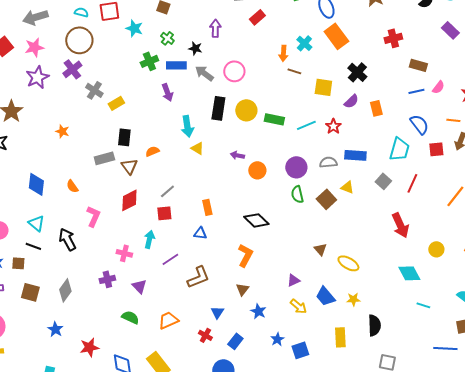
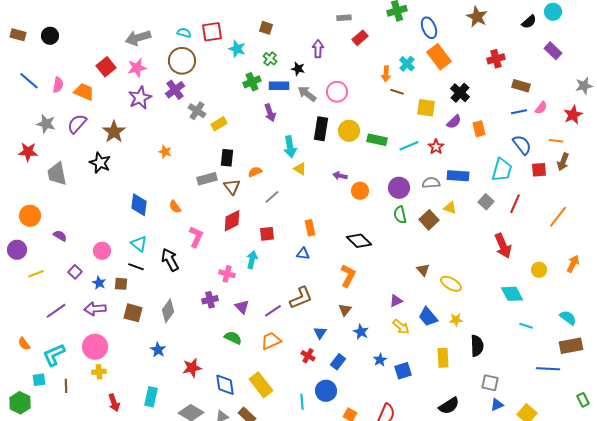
gray line: (167, 191) -> (272, 197), moved
purple line: (170, 259) -> (273, 311), moved

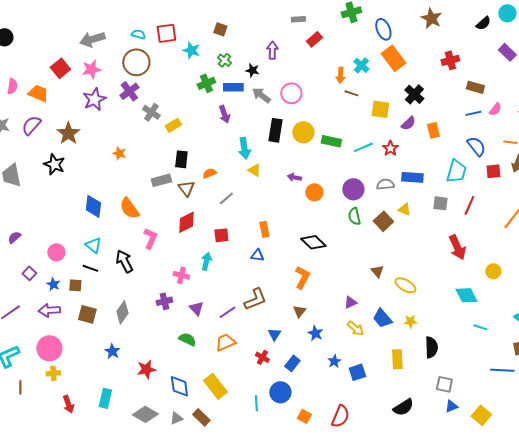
gray square: (486, 202) -> (440, 203), turned -35
orange semicircle: (175, 207) -> (129, 208), size x1.6
purple semicircle: (60, 236) -> (14, 237), turned -72

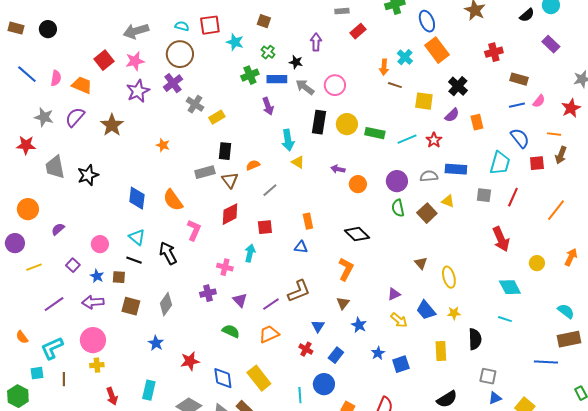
black star: (54, 164) -> (88, 175), moved, turned 30
yellow ellipse: (405, 285) -> (449, 277), turned 45
cyan line: (480, 327) -> (505, 319), moved

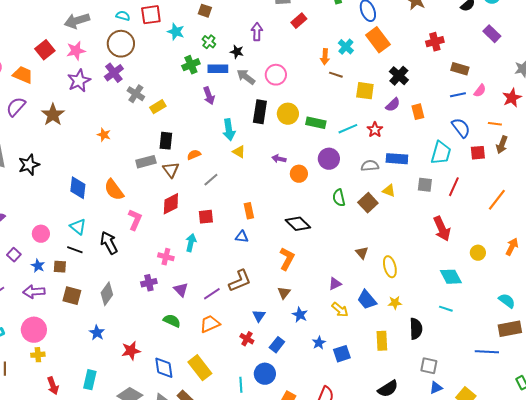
purple circle: (397, 181) -> (329, 159), moved

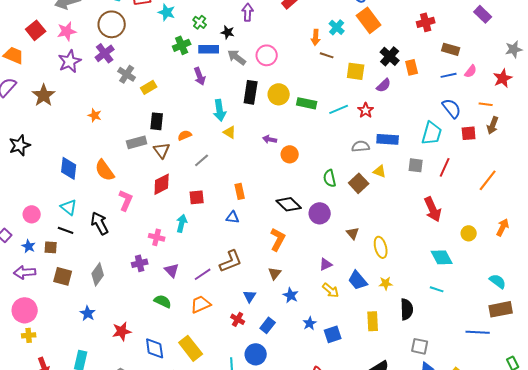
orange rectangle: (418, 112) -> (412, 67), moved
purple circle: (329, 159) -> (320, 213), moved

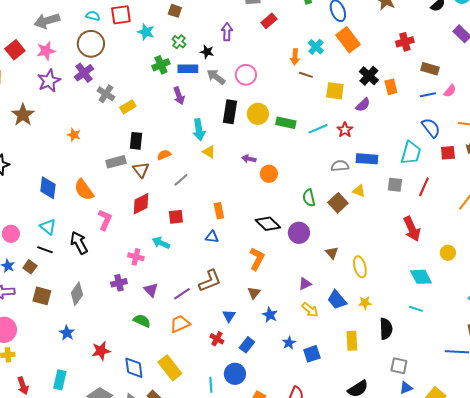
cyan arrow: (182, 223) -> (161, 243), turned -78
brown square: (51, 247) -> (30, 267), turned 32

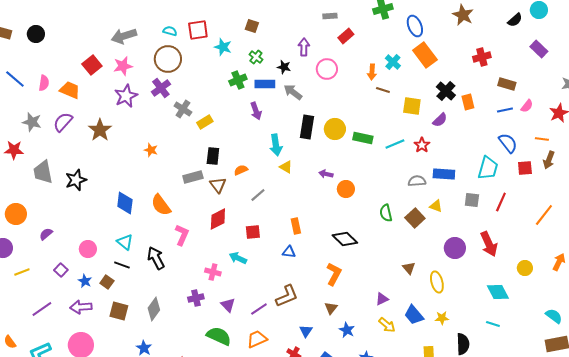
pink circle: (246, 75) -> (327, 69), moved
purple circle: (299, 233) -> (455, 248), moved
green semicircle: (142, 321) -> (219, 336), size x1.4

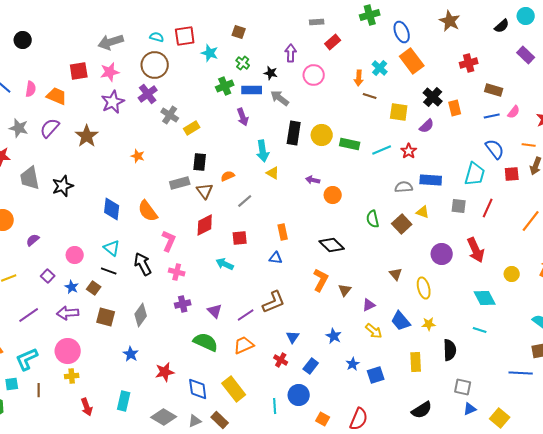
red square: (92, 65) -> (79, 71), turned 30
pink cross: (213, 272) -> (177, 272), moved
brown triangle: (331, 308) -> (345, 290), moved

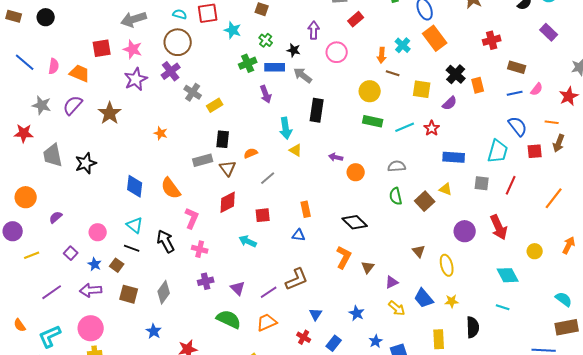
pink star: (110, 72) -> (133, 49), turned 30
yellow circle: (322, 135) -> (370, 91), moved
gray semicircle: (404, 187) -> (397, 166), moved

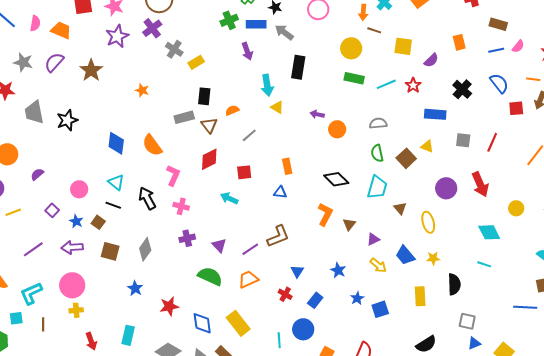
black cross: (456, 74) -> (462, 89), moved
cyan trapezoid: (498, 151) -> (377, 187), moved

